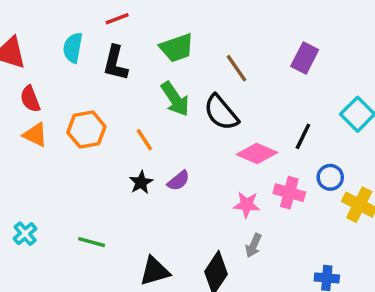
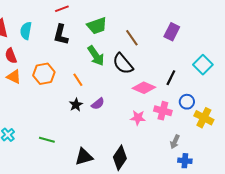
cyan semicircle: (73, 48) -> (26, 31), moved
gray arrow: (254, 246) -> (175, 142), moved

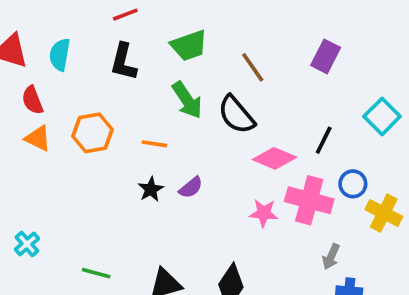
orange line: (78, 80) -> (154, 144), turned -48
pink cross: (163, 111) -> (309, 200), size x1.4
green line: (47, 140) -> (96, 273), moved

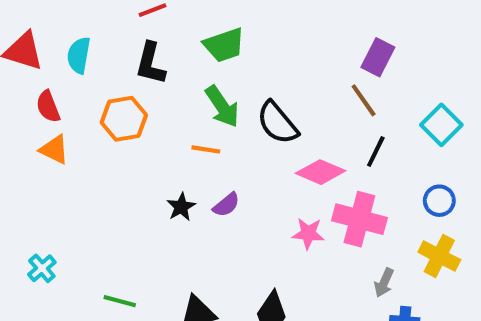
brown line: (253, 67) -> (364, 100), moved
orange hexagon: (93, 133) -> (124, 119), moved
orange line: (154, 144) -> (206, 149), moved
blue circle: (353, 184) -> (439, 201), moved
yellow cross: (384, 213) -> (439, 256), moved

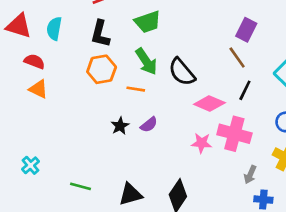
red semicircle: (48, 106) -> (34, 61), turned 132
orange hexagon: (124, 119) -> (102, 69), moved

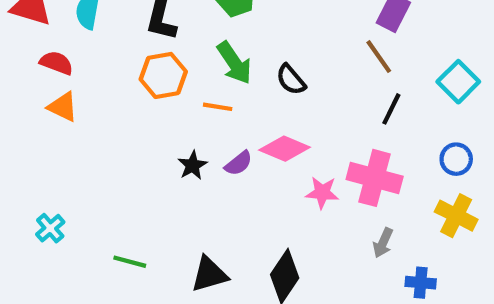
black semicircle: (182, 72) -> (291, 80), size x0.7
pink diamond: (209, 104) -> (285, 149), moved
gray arrow: (250, 175) -> (383, 243), moved

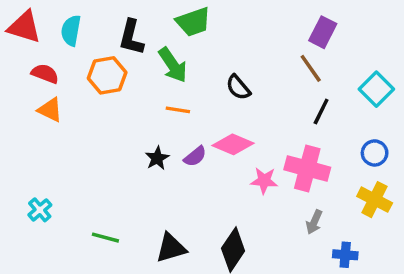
green arrow: (234, 63) -> (173, 65), moved
orange hexagon: (163, 75) -> (107, 75), moved

